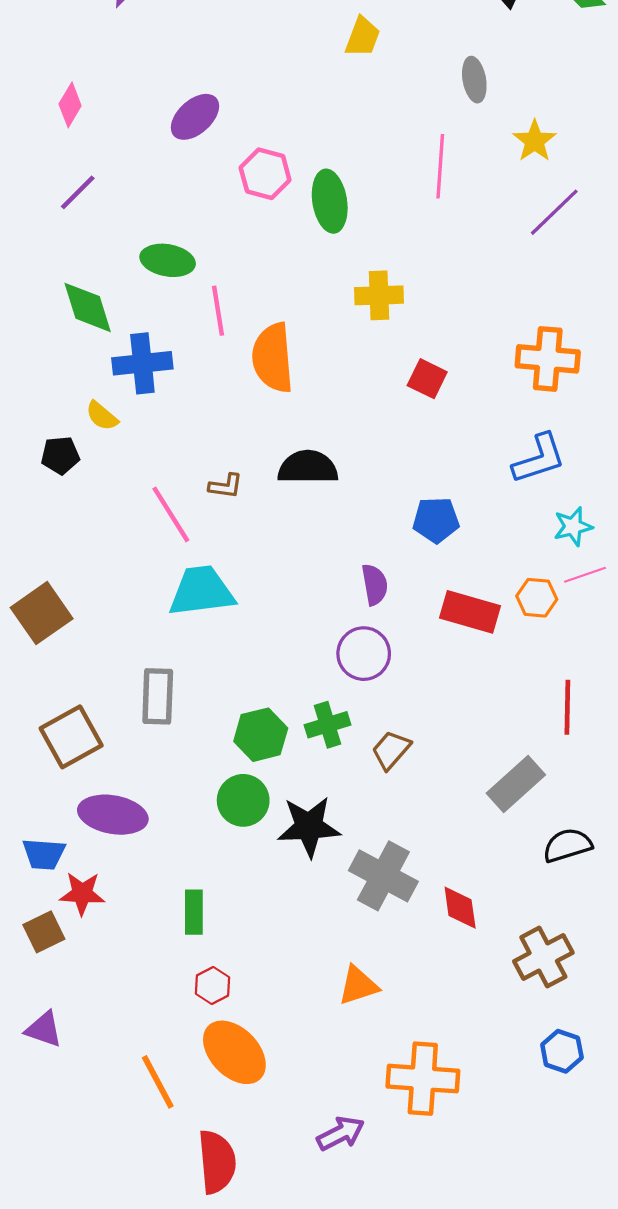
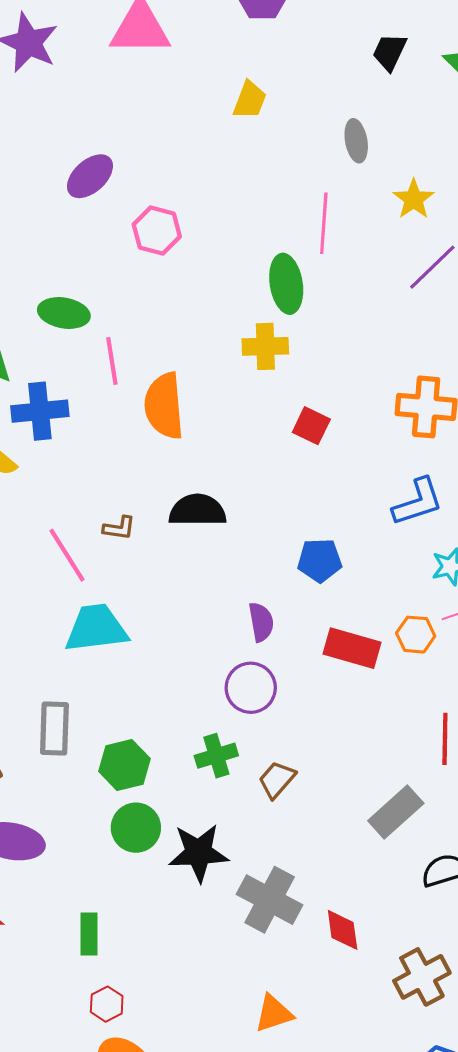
green ellipse: (330, 201) -> (286, 284), moved
green hexagon: (261, 735) -> (124, 765), moved
orange triangle: (358, 985) -> (274, 1013), moved

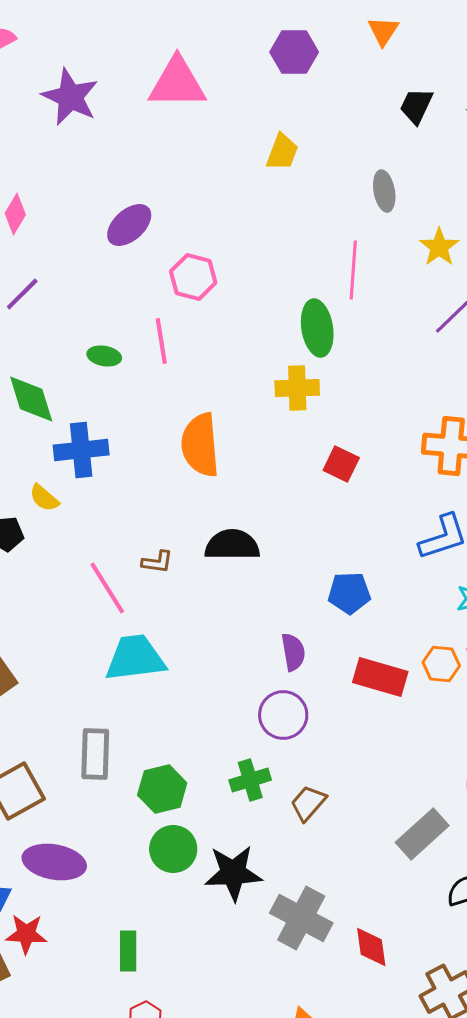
green ellipse: (64, 313) -> (104, 356), size x0.7
pink line: (112, 361) -> (161, 341), moved

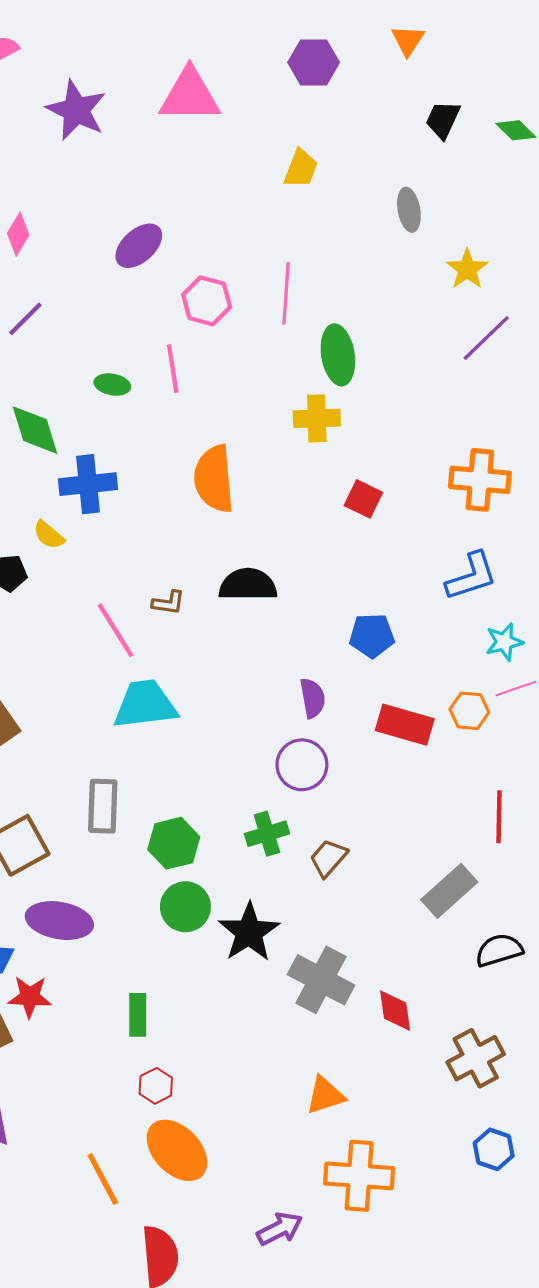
pink line: (353, 270) -> (286, 293), moved
black star: (233, 873) -> (249, 932), turned -30

